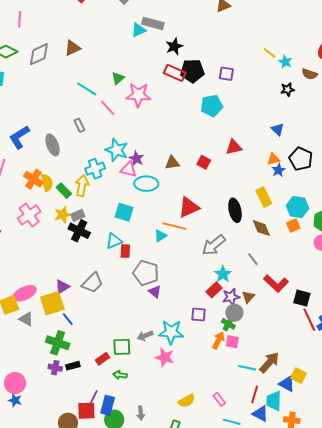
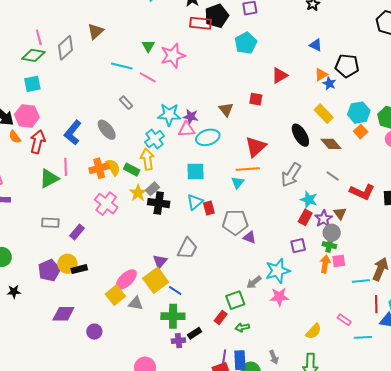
pink line: (20, 19) -> (39, 37), moved
brown triangle: (172, 163) -> (226, 109), turned -42
orange cross: (33, 179) -> (99, 168), turned -30

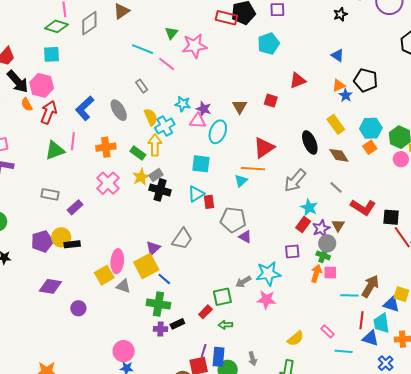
cyan star: (169, 115) -> (183, 104), size x0.7
cyan ellipse: (208, 137) -> (218, 132), turned -60
yellow semicircle: (113, 167) -> (151, 117), moved
pink ellipse: (126, 279) -> (117, 261), turned -50

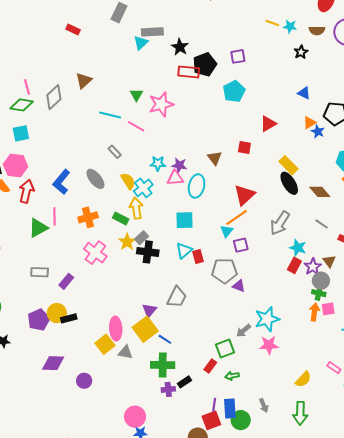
yellow rectangle: (336, 124) -> (289, 165), moved
orange line: (253, 169) -> (237, 217), turned -30
purple square: (292, 252) -> (241, 245), moved

